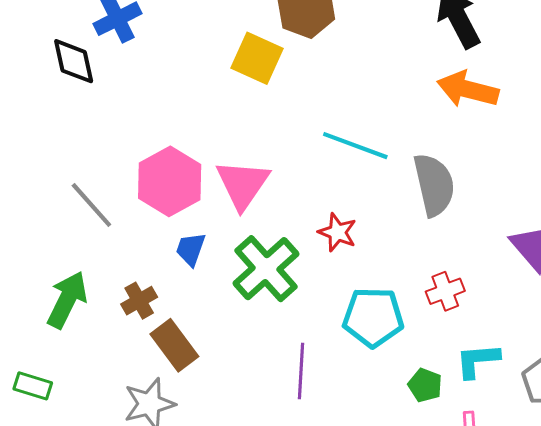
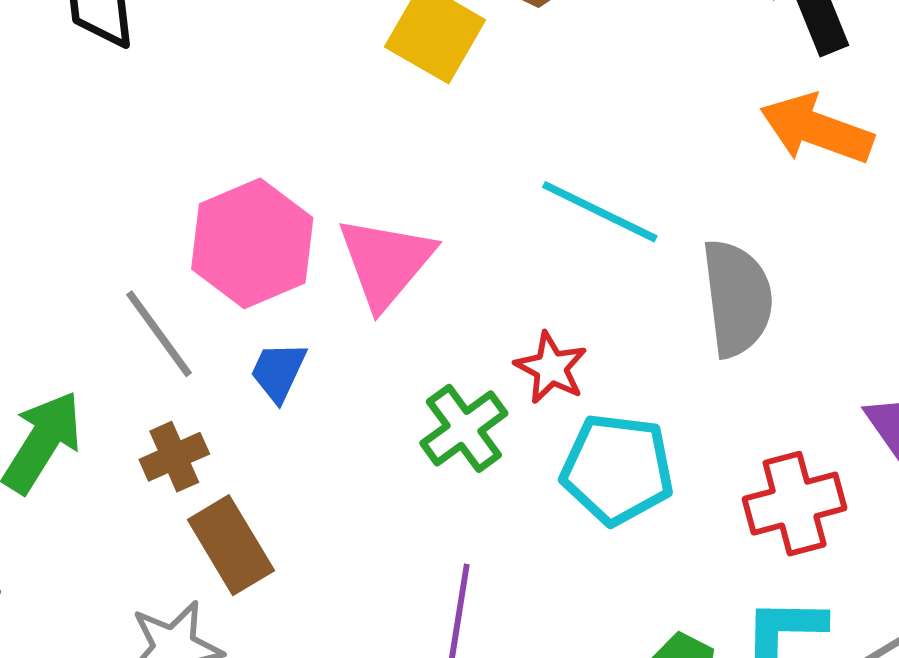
gray line: (91, 205) -> (159, 334), moved
green cross: (266, 269) -> (464, 428), moved, size x0.7
red cross: (445, 291) -> (795, 504), moved, size x1.4
cyan pentagon: (373, 317) -> (617, 469), moved

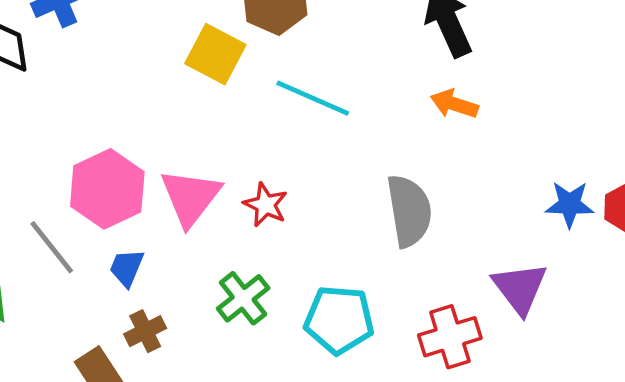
orange arrow: (817, 129) -> (454, 104), size x0.7
cyan line: (600, 212) -> (313, 98), moved
red star: (551, 368) -> (265, 205), moved
brown cross: (174, 457) -> (145, 331), moved

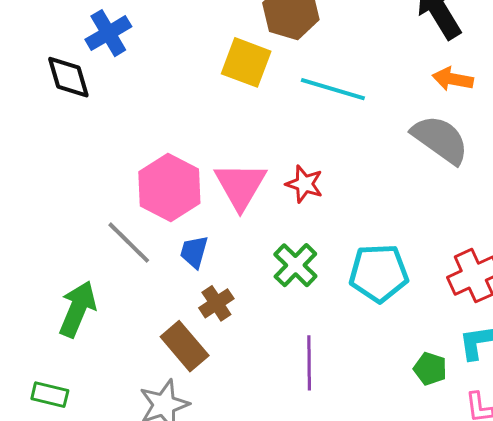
gray semicircle: (409, 211) -> (440, 139), moved, turned -38

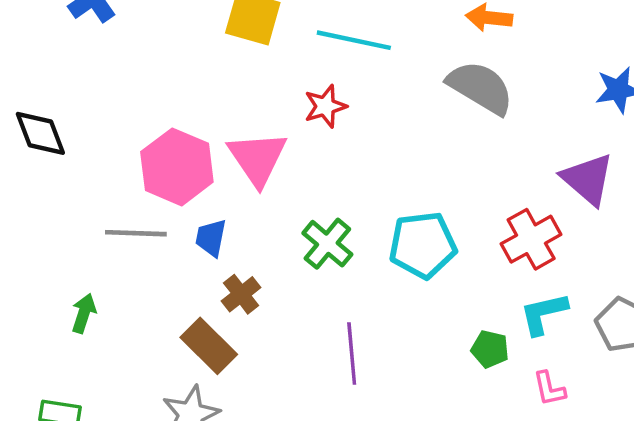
black diamond: (68, 77) -> (40, 133), moved
red star: (304, 184) -> (325, 106), moved, turned -30
gray line: (129, 243) -> (136, 233), turned -38
green arrow: (78, 309) -> (84, 313), size x0.6

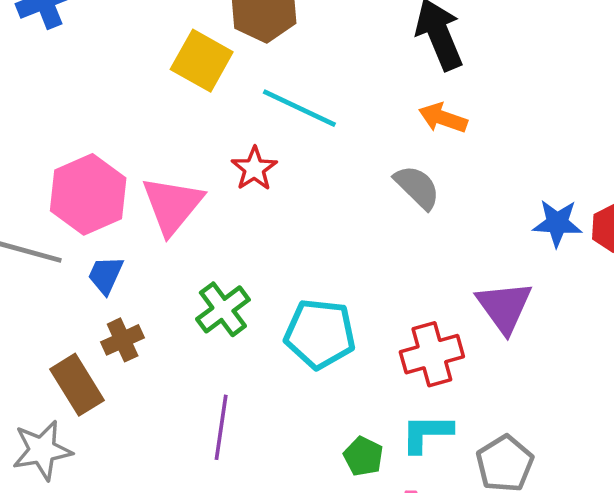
gray semicircle: (480, 87) -> (417, 187), size x0.7
red star: (325, 106) -> (254, 169), turned -30

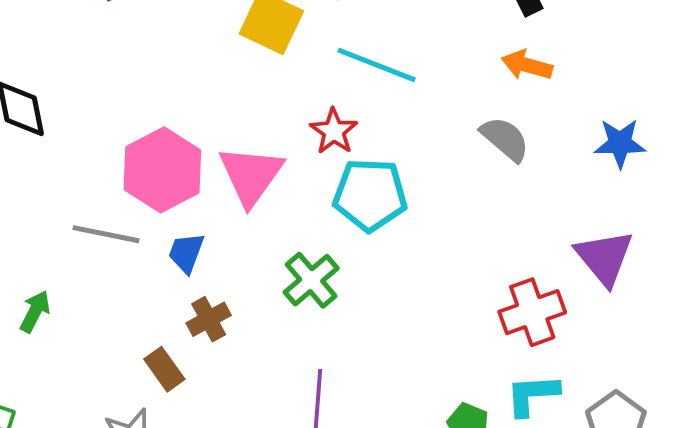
blue star: (557, 223) -> (620, 143), moved
cyan pentagon: (320, 334) -> (370, 195), moved
brown rectangle: (77, 385) -> (164, 369), size x0.7

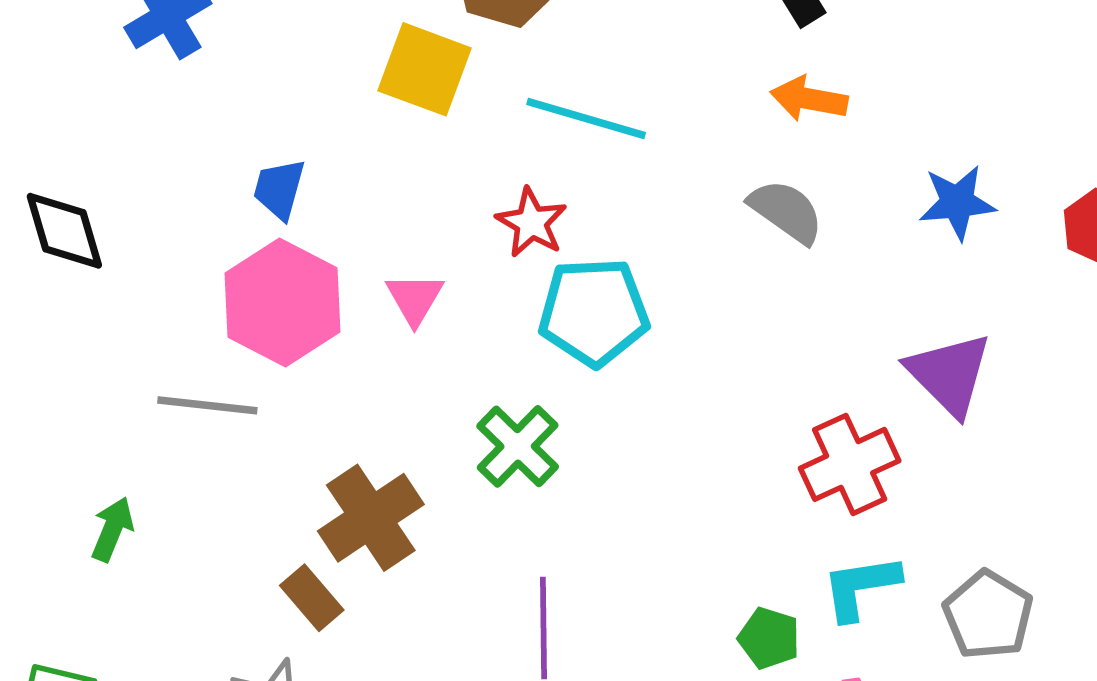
pink triangle: (251, 175) -> (415, 299), size x0.6
blue trapezoid: (186, 253) -> (279, 189), moved
brown cross: (209, 319) -> (371, 518), size x1.6

